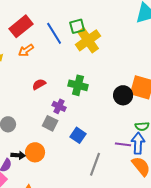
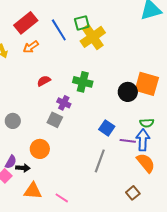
blue square: (78, 135) -> (107, 128), moved
black arrow: (18, 155) -> (23, 168), moved

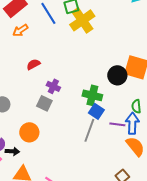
green cross: (83, 82) -> (92, 95), moved
green semicircle: (147, 123) -> (136, 106), turned 88
gray line: (100, 161) -> (89, 130), moved

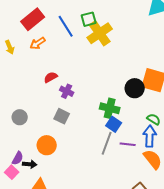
purple cross: (53, 86) -> (67, 91), moved
green semicircle: (136, 106) -> (154, 119), turned 128
purple line: (117, 124) -> (128, 144), moved

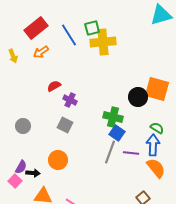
yellow cross: (100, 33) -> (103, 42), turned 30
orange circle: (47, 145) -> (58, 160), moved

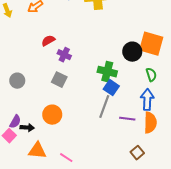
green semicircle: (157, 128) -> (151, 75), moved, turned 40
purple line: (131, 153) -> (127, 119), moved
orange semicircle: (156, 168) -> (150, 123), turned 40

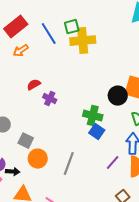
gray square: (59, 80) -> (26, 141), moved
gray line: (104, 107) -> (69, 164), moved
purple line: (127, 119) -> (113, 163), turned -56

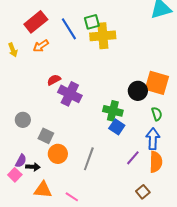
purple cross: (50, 99) -> (70, 94), size x1.6

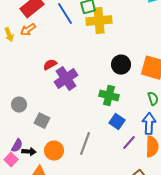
orange arrow: (41, 46) -> (28, 30), moved
black circle: (138, 91) -> (121, 65), moved
purple cross: (70, 94) -> (66, 79), turned 30
blue square: (117, 127) -> (117, 122), moved
orange circle: (58, 154) -> (54, 151), moved

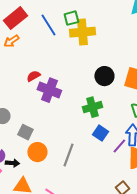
purple cross: (66, 79) -> (49, 90), turned -35
green cross: (109, 96) -> (92, 107), turned -30
purple line: (129, 143) -> (119, 146), moved
orange circle: (54, 151) -> (37, 152), moved

